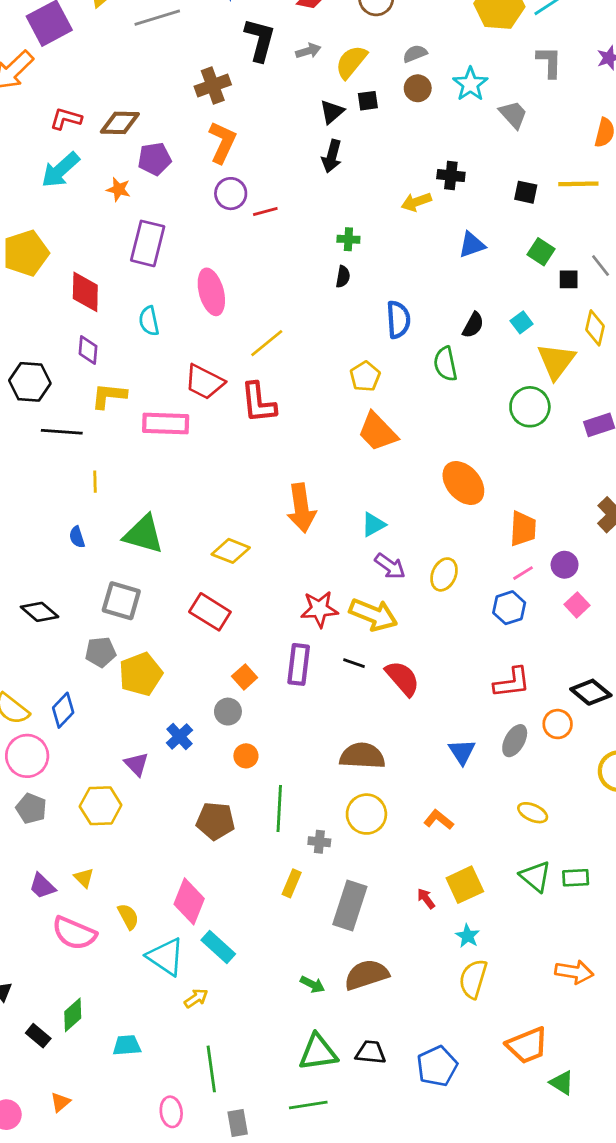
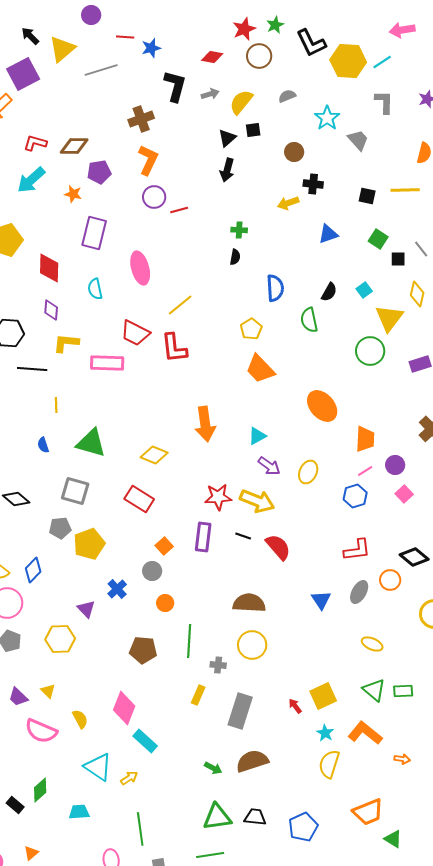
brown circle: (418, 88) -> (294, 152), moved
orange L-shape: (438, 820) -> (365, 733), moved, size x1.6
cyan triangle: (166, 957) -> (98, 767), moved
orange arrow: (574, 972) -> (402, 759), size x0.6

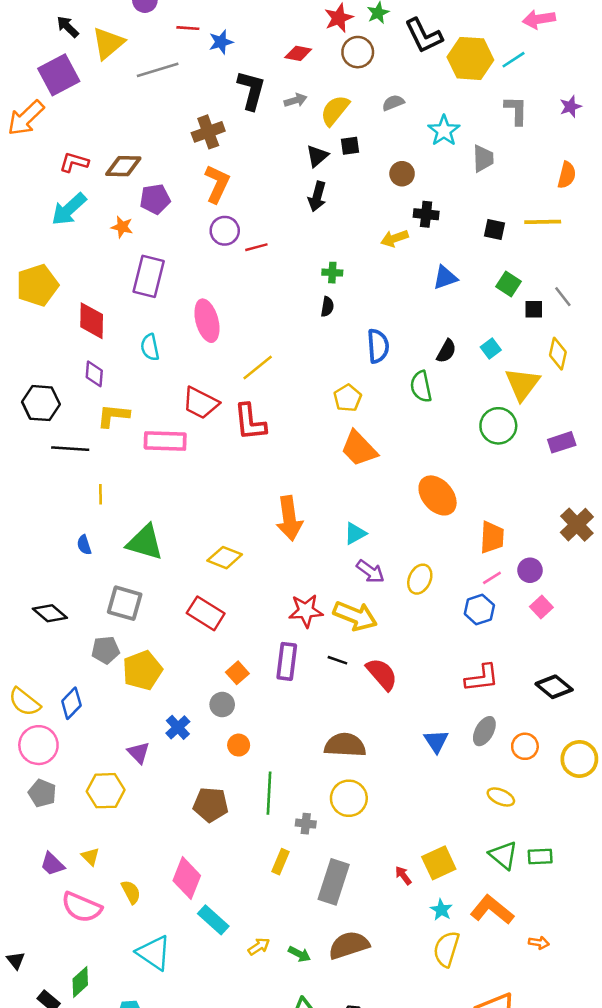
gray trapezoid: (358, 140) -> (483, 159), turned 40
orange circle: (390, 580) -> (525, 746), moved
yellow arrow: (129, 778) -> (259, 946), moved

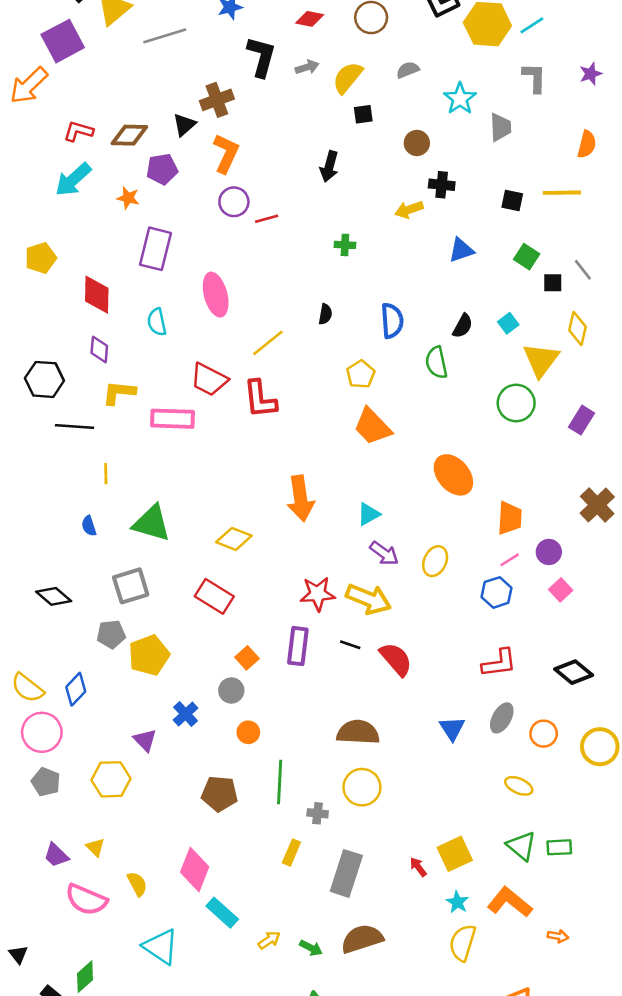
black triangle: (317, 156) -> (184, 125), moved
yellow pentagon: (37, 285) -> (41, 258), size x0.7
black semicircle: (327, 307) -> (325, 314), moved
purple rectangle: (562, 442) -> (581, 420), turned -40
gray square: (125, 603) -> (131, 586), turned -33

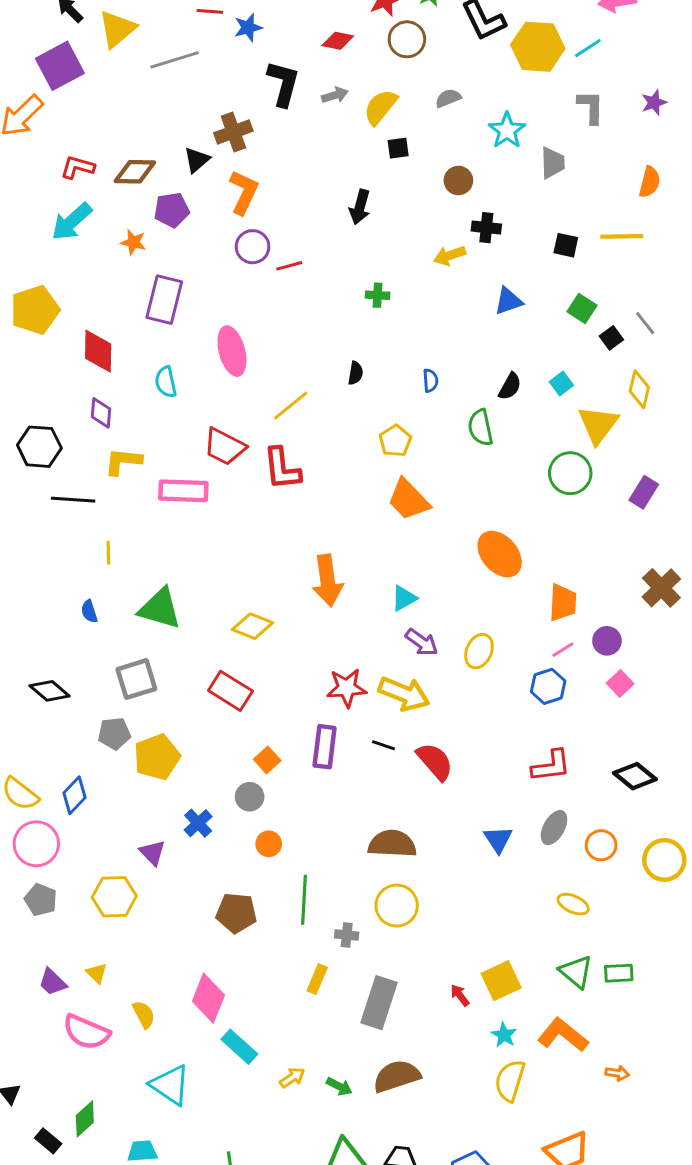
yellow pentagon: (41, 258) -> (35, 310), size x1.4
black square: (553, 283) -> (611, 338), turned -36
blue semicircle: (392, 321) -> (430, 381), size x0.6

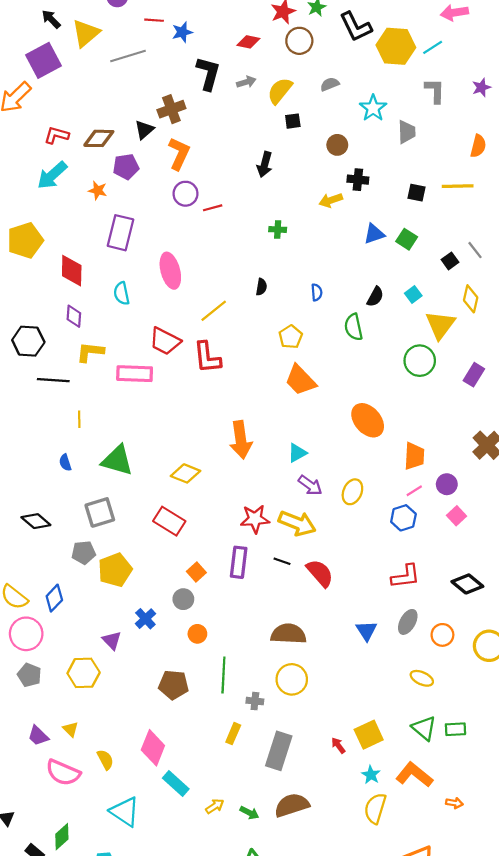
green square: (582, 308) -> (407, 239), moved

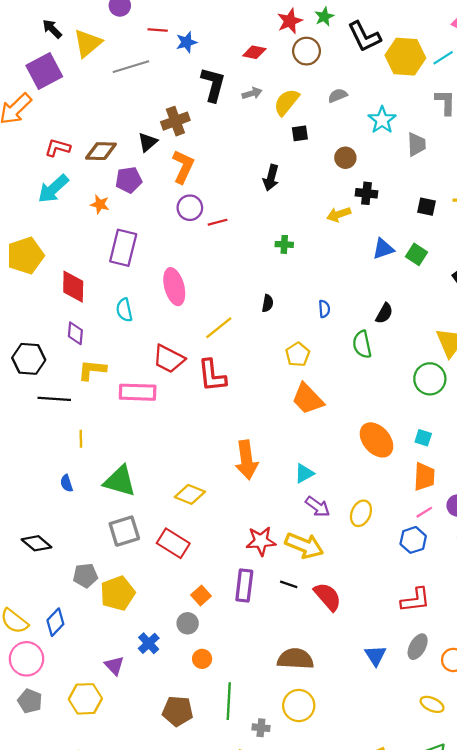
cyan square: (413, 295) -> (423, 438), moved, turned -35
gray square: (100, 512) -> (124, 531), moved

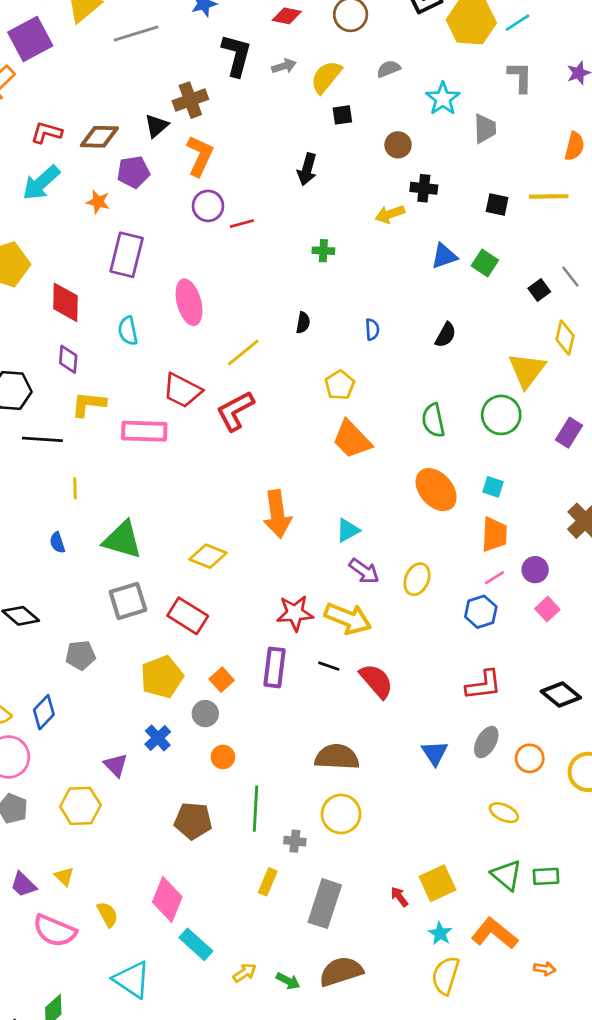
green semicircle: (362, 344) -> (433, 420), moved
red L-shape: (212, 376) -> (235, 411), turned 68
yellow pentagon: (118, 593) -> (162, 677), moved

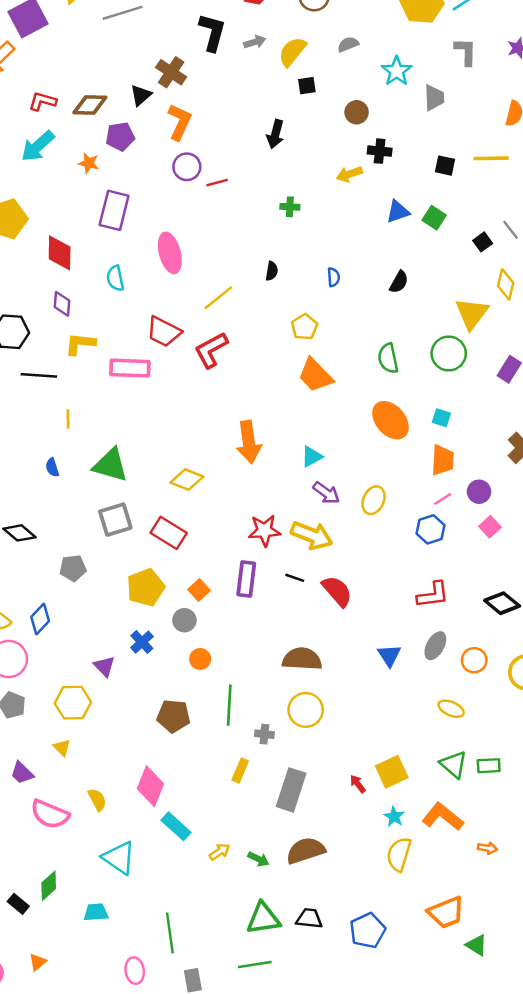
brown cross: (190, 100) -> (171, 72), turned -36
yellow triangle: (64, 876) -> (62, 747), moved

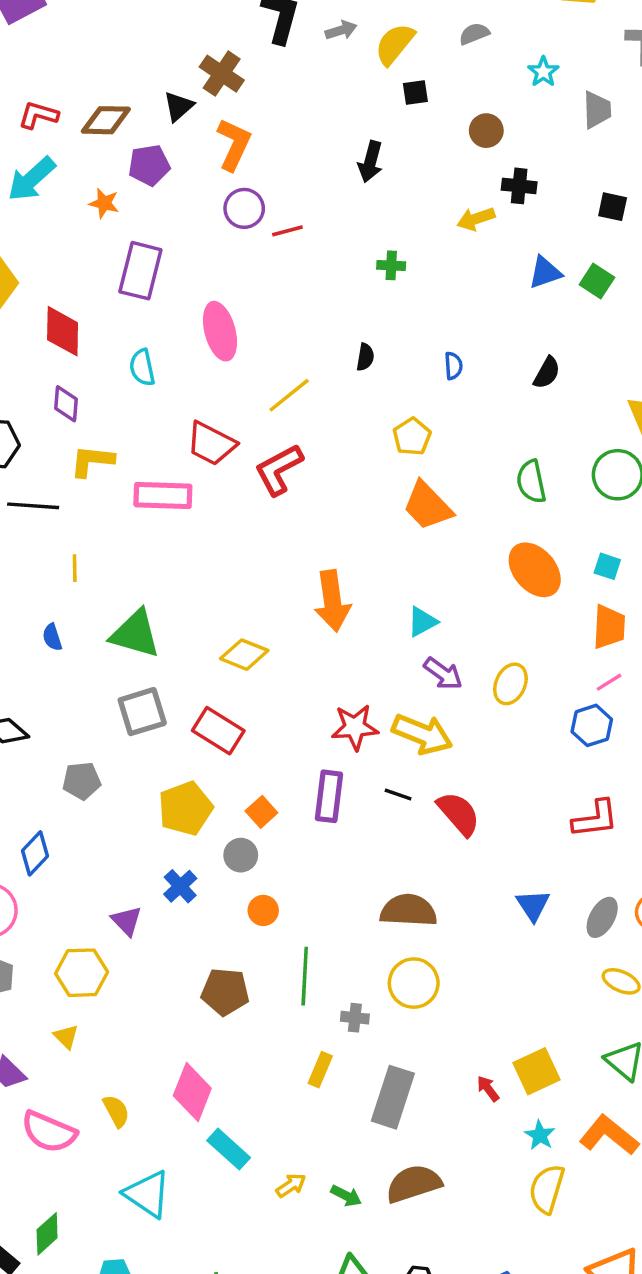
cyan star: (397, 71) -> (543, 72), size x0.7
gray ellipse: (435, 646) -> (602, 917), moved

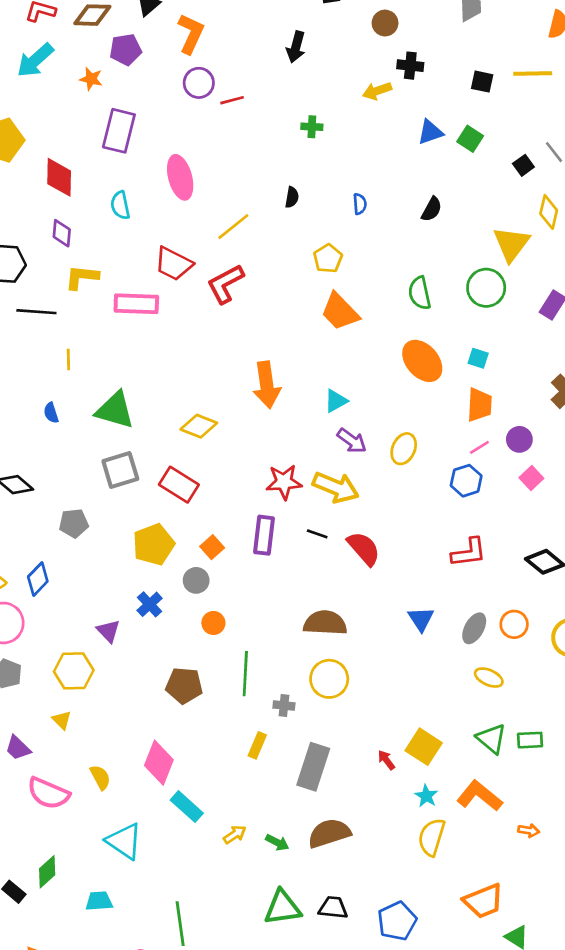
yellow square: (536, 1071) -> (424, 747), turned -32

